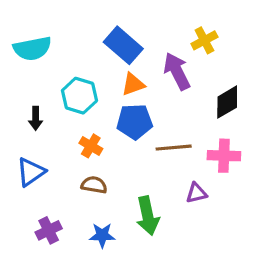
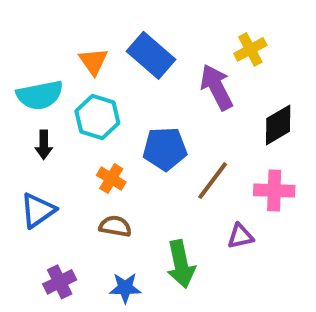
cyan semicircle: (32, 49) -> (40, 95), moved
orange triangle: (133, 84) -> (93, 61), moved, turned -45
brown line: (174, 148) -> (213, 181), turned -48

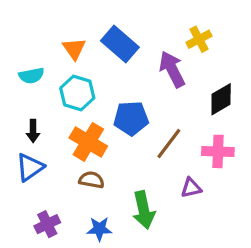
cyan semicircle: (40, 95) -> (31, 76), size x0.7
black arrow: (44, 145) -> (33, 131), moved
orange cross: (111, 179) -> (88, 142), size x1.6

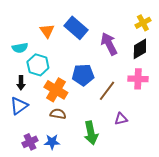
yellow cross: (199, 39) -> (143, 23), moved
cyan hexagon: (77, 93) -> (38, 65), moved
black diamond: (221, 99) -> (140, 49), moved
pink cross: (218, 151) -> (138, 79), moved
blue star: (99, 229) -> (52, 142), moved

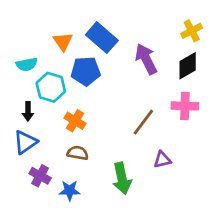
blue pentagon: (83, 75) -> (86, 71), moved
orange cross: (56, 90) -> (75, 121), size x0.7
purple cross: (30, 142) -> (40, 176), moved, turned -35

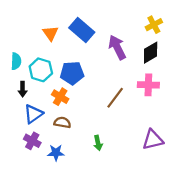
cyan semicircle: (27, 64) -> (16, 61), moved, turned -77
blue pentagon: (86, 71) -> (72, 73), moved
blue triangle: (25, 142) -> (33, 114), moved
purple triangle: (162, 160) -> (153, 140), moved, size x1.5
green arrow: (122, 178) -> (98, 143), size x0.6

